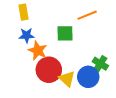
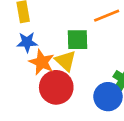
yellow triangle: (67, 79) -> (66, 61), moved

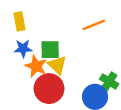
green square: (77, 40) -> (50, 50), moved

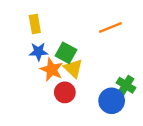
green square: (50, 50) -> (66, 53), turned 30
red circle: (49, 89) -> (65, 92), size x0.7

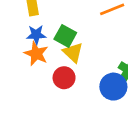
orange star: (52, 70) -> (36, 54), moved

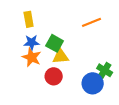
yellow triangle: (73, 52) -> (61, 56), turned -48

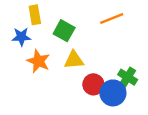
blue star: (32, 42) -> (21, 37), moved
green square: (55, 43) -> (64, 31), moved
red circle: (54, 76) -> (93, 84), moved

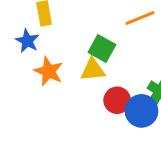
green square: (64, 31) -> (102, 48), moved
blue star: (21, 37) -> (27, 41), turned 30

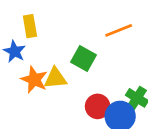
yellow triangle: (93, 70) -> (55, 78), moved

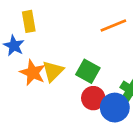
green square: (84, 59) -> (88, 71), moved
yellow triangle: (55, 78) -> (53, 71), turned -40

